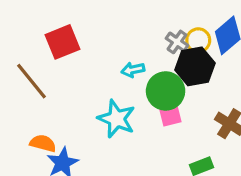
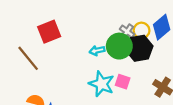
green circle: (166, 91) -> (119, 46), moved
pink square: (170, 116) -> (123, 82), turned 32
cyan star: (116, 119) -> (101, 84), moved

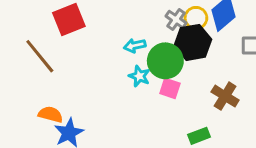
green circle: (119, 46) -> (165, 61), moved
cyan star: (101, 84) -> (139, 76), moved, size x0.6

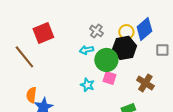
gray cross: (176, 19) -> (96, 31), moved
cyan star: (139, 76) -> (87, 85), moved
orange semicircle: (51, 114) -> (31, 95), turned -98

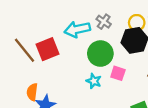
red square: (43, 33) -> (48, 49), moved
cyan arrow: (86, 50) -> (77, 29), moved, size x1.6
green circle: (106, 60) -> (100, 54), moved

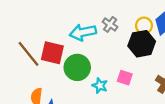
red square: (48, 49) -> (52, 53), turned 35
green circle: (100, 54) -> (77, 67), moved

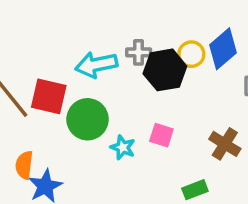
gray cross: (110, 24) -> (139, 52), turned -35
black hexagon: (142, 44) -> (165, 70), moved

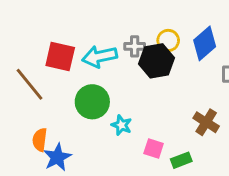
yellow circle: (191, 54) -> (168, 40), moved
red square: (49, 96) -> (60, 57), moved
pink square: (161, 135) -> (154, 148), moved

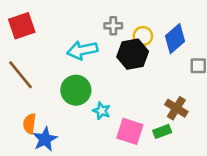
gray cross: (135, 46) -> (113, 26), moved
red square: (60, 57) -> (22, 26), moved, turned -32
pink square: (154, 148) -> (130, 131), size x1.5
green rectangle: (181, 160) -> (162, 131), moved

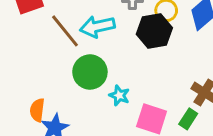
brown line: (20, 75) -> (65, 31), moved
green rectangle: (162, 131) -> (188, 119), turned -36

